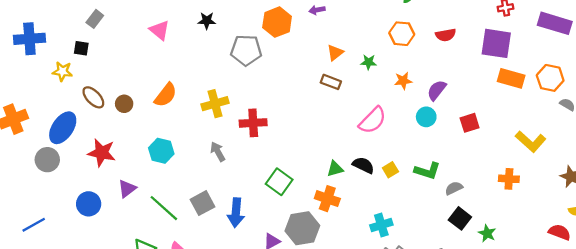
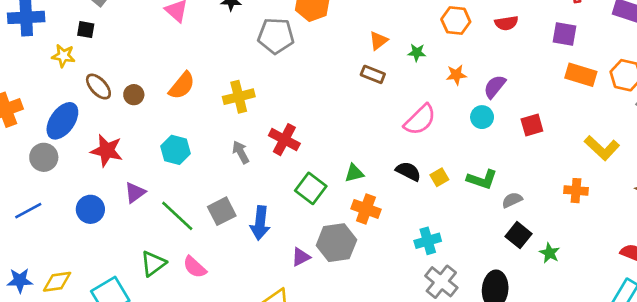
purple square: (496, 43) -> (565, 34), size x0.7
red cross: (253, 123) -> (284, 140), moved, turned 30
green triangle: (335, 169) -> (354, 173), moved
blue line: (34, 225) -> (28, 211), moved

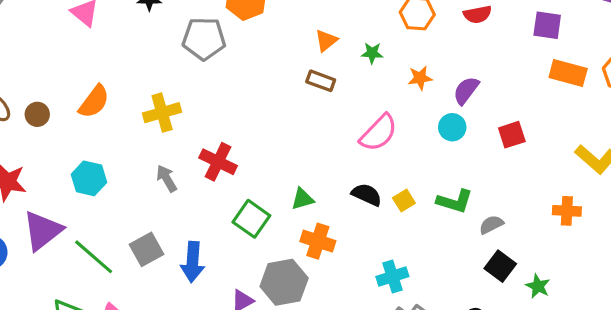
purple triangle: (135, 193) -> (43, 231), size x1.6

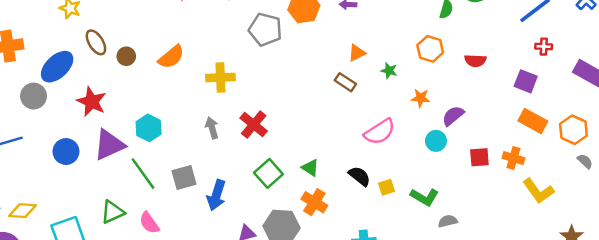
cyan hexagon: (89, 178) -> (149, 128), moved
green triangle: (302, 199) -> (310, 168), turned 36
orange cross: (567, 211) -> (513, 158), moved

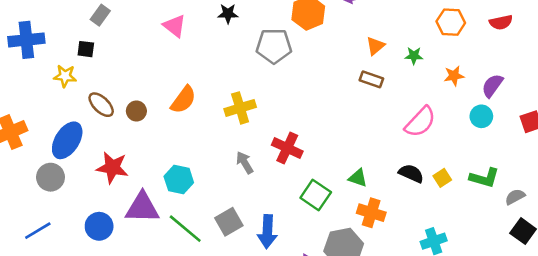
purple triangle: (109, 145) -> (142, 208), turned 40

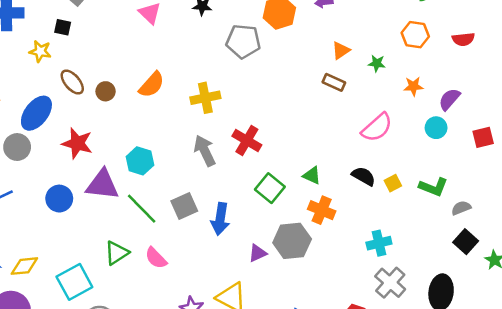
gray arrow: (245, 163) -> (205, 151), size x1.4

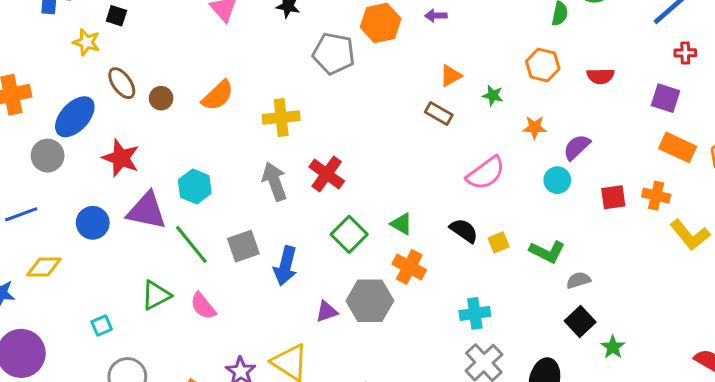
yellow diamond: (24, 266) -> (44, 267), moved
cyan square: (74, 282) -> (102, 326), size x0.5

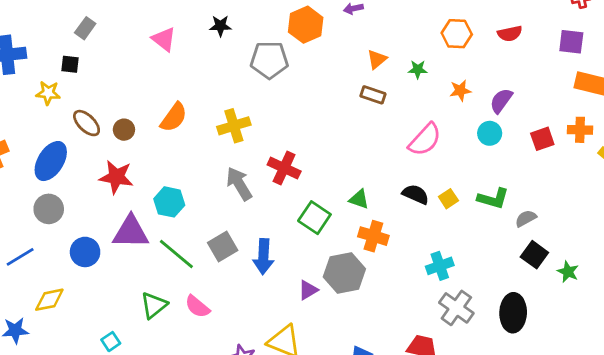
gray circle: (48, 156) -> (49, 209), moved
red star: (121, 158) -> (116, 177), moved

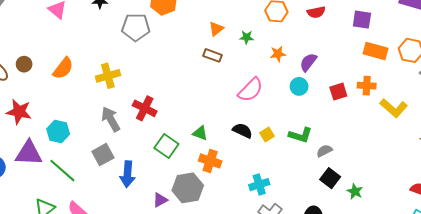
brown circle: (124, 130) -> (24, 64), moved
gray square: (223, 246) -> (103, 155), moved

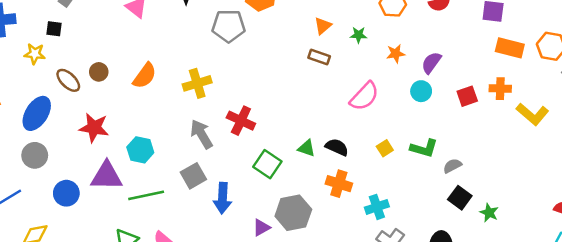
black semicircle: (242, 131) -> (337, 147), moved
orange cross: (210, 161) -> (339, 184), moved
green line: (62, 171) -> (146, 195), turned -52

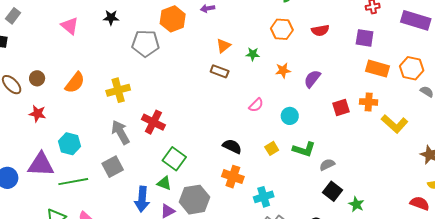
cyan circle: (421, 91) -> (290, 116), moved
pink semicircle: (364, 96) -> (256, 105), size x0.6
red star: (94, 128) -> (37, 114), moved, size x0.7
green triangle: (306, 148) -> (164, 183), moved
blue arrow: (223, 198) -> (142, 199), moved

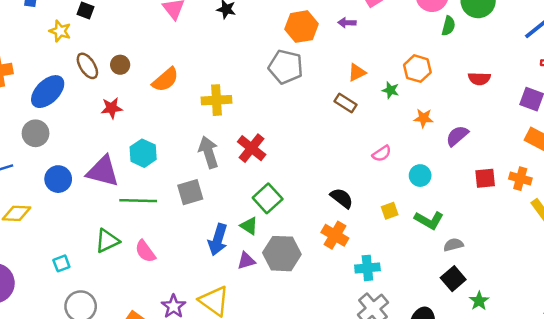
orange hexagon: (282, 29) -> (417, 69), moved
gray pentagon: (146, 43) -> (286, 67), moved
red star: (37, 114) -> (112, 108), turned -30

